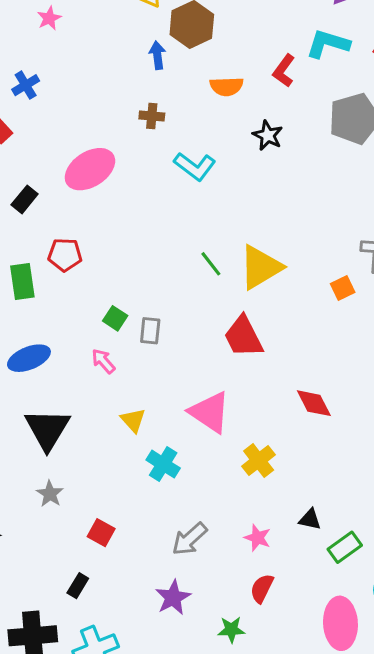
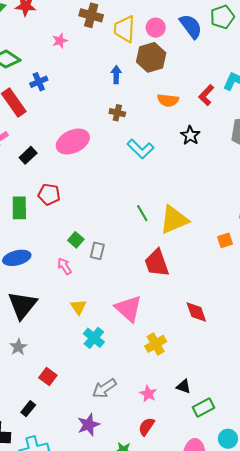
blue arrow: (157, 55) -> (116, 75), moved

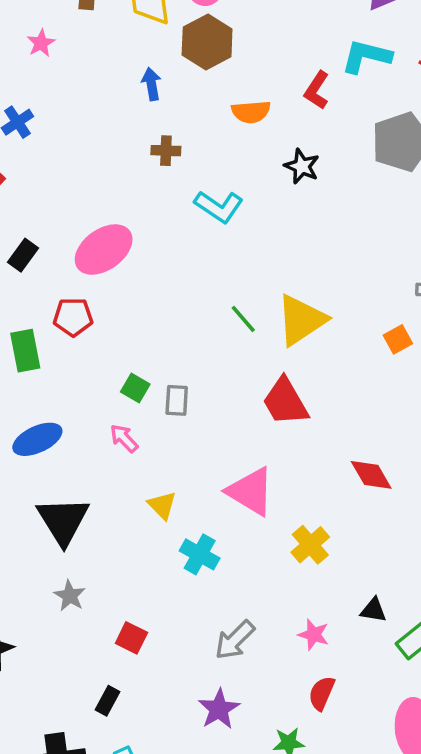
pink ellipse: (73, 142) -> (104, 250), moved

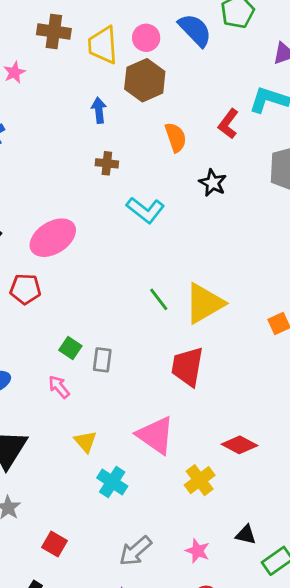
orange semicircle: (251, 112) -> (176, 137), turned -108
red trapezoid: (285, 402) -> (187, 367), turned 36
red diamond: (371, 475) -> (239, 445), moved, turned -36

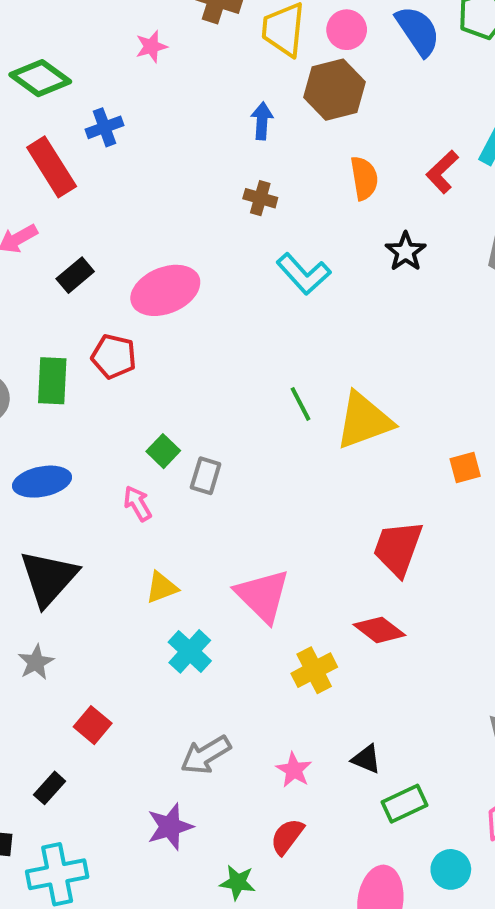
red trapezoid: (187, 367) -> (398, 548), moved
yellow triangle: (85, 442) -> (162, 587), turned 40

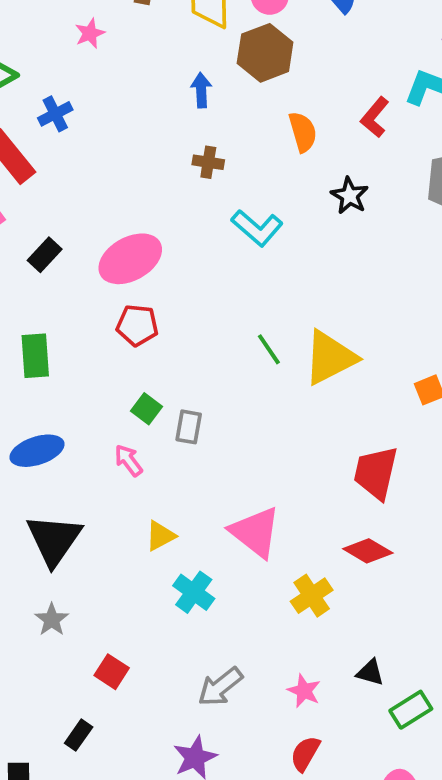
red pentagon: (114, 356) -> (137, 325), moved

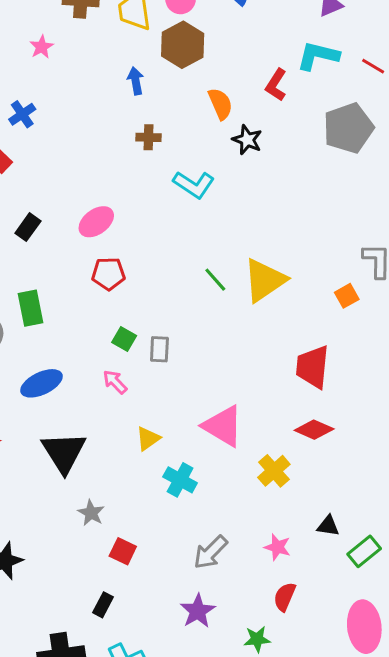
black star: (350, 196) -> (247, 140), moved
pink ellipse: (130, 259) -> (96, 222), size x0.7
gray star: (52, 620) -> (91, 513), moved

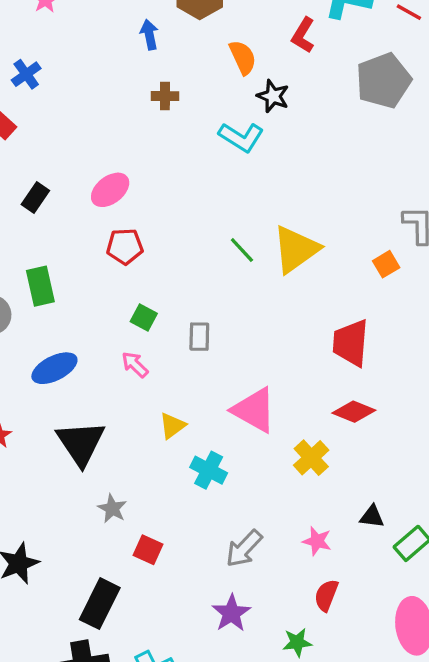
cyan L-shape: (194, 184) -> (241, 137), moved
gray rectangle: (159, 349) -> (199, 337), moved
black rectangle: (103, 605) -> (100, 604), moved, size x1.8

